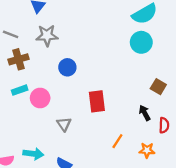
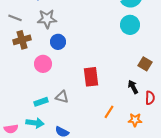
blue circle: (67, 67) -> (58, 42), moved
cyan rectangle: (20, 90) -> (41, 102), moved
pink circle: (40, 98) -> (43, 64), moved
gray triangle: (64, 124) -> (62, 97), turned -40

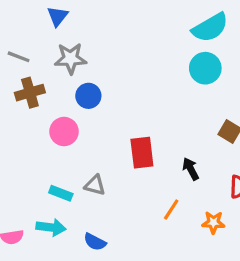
black arrow: (133, 87) -> (191, 169), moved
cyan rectangle: (41, 102) -> (61, 193), turned 40

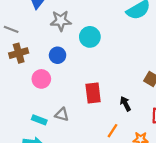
gray star: (71, 58) -> (61, 21), moved
cyan circle: (205, 68) -> (90, 37), moved

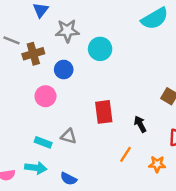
brown cross: (19, 53) -> (33, 54), moved

